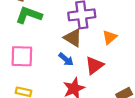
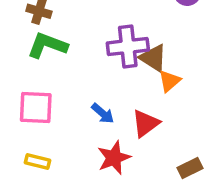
brown triangle: (73, 38) -> (153, 58), moved

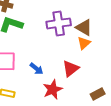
brown triangle: (153, 58) -> (84, 27), moved
blue arrow: (103, 113) -> (36, 69), moved

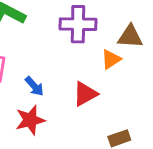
brown triangle: (84, 27) -> (130, 37), moved, turned -36
red star: (53, 89) -> (30, 120), moved

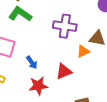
red star: (30, 120) -> (38, 86), moved

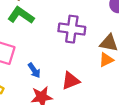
orange triangle: (83, 51) -> (106, 60), moved

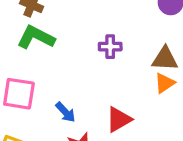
purple cross: (72, 29) -> (110, 47), size x0.6

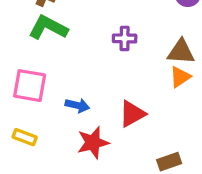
blue arrow: (65, 112) -> (77, 105), turned -35

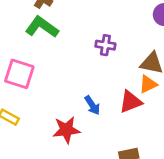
blue arrow: (77, 105) -> (92, 105), moved, turned 36
red triangle: (132, 114) -> (131, 102), moved

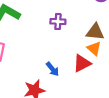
orange triangle: (148, 84) -> (94, 48), turned -48

